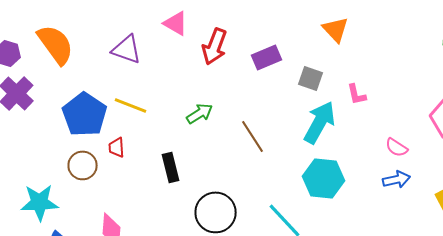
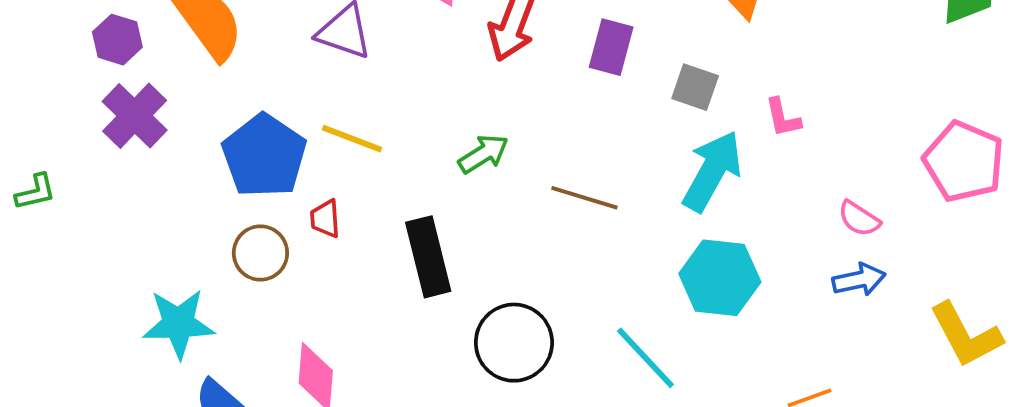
purple rectangle: (267, 57) -> (611, 47), turned -52
brown line: (253, 136) -> (584, 198), turned -40
black rectangle: (171, 167) -> (428, 257), size x1.4

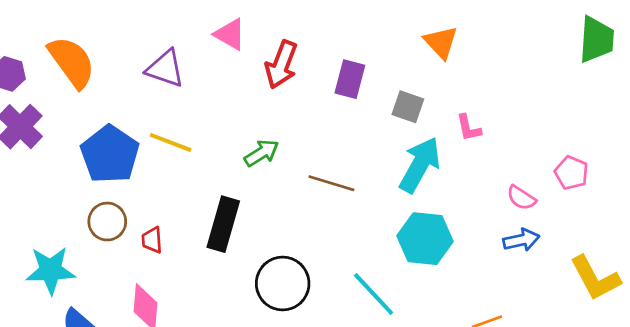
pink pentagon: (964, 162) -> (571, 173), moved, size x0.6
red trapezoid: (325, 219) -> (152, 240), moved
black rectangle: (428, 257) -> (223, 224), turned 30

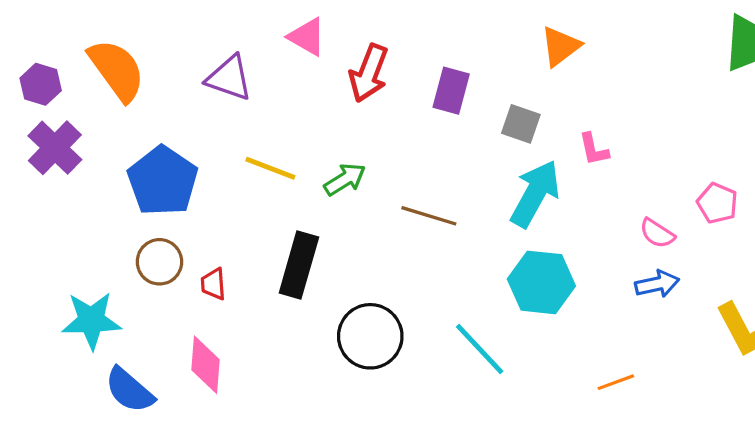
orange triangle: (441, 42) -> (560, 46), turned 36
yellow line: (171, 142) -> (270, 168), moved

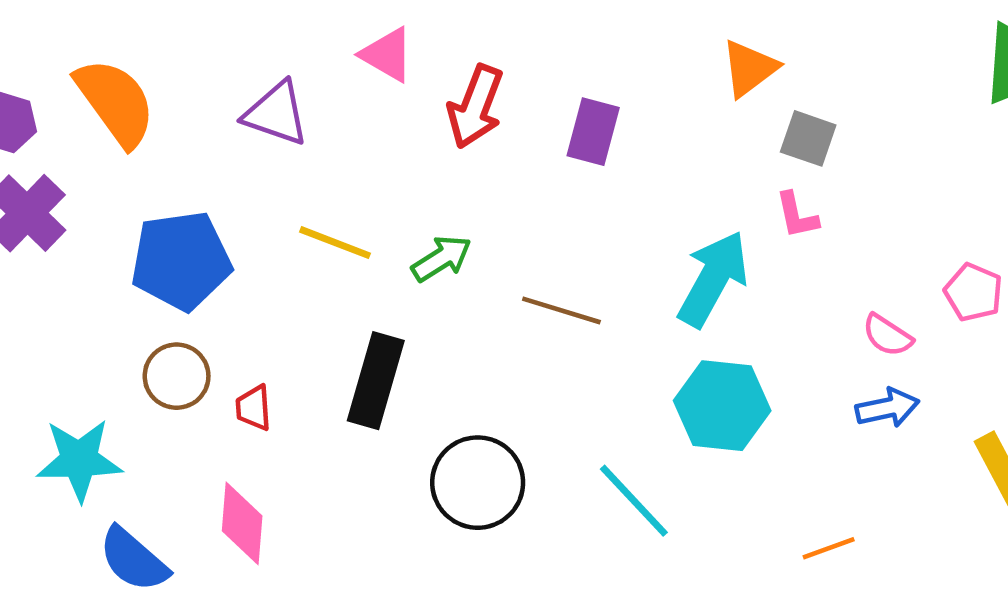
gray square: (521, 124) -> (808, 138), moved
blue pentagon: (163, 181) -> (181, 261), turned 30

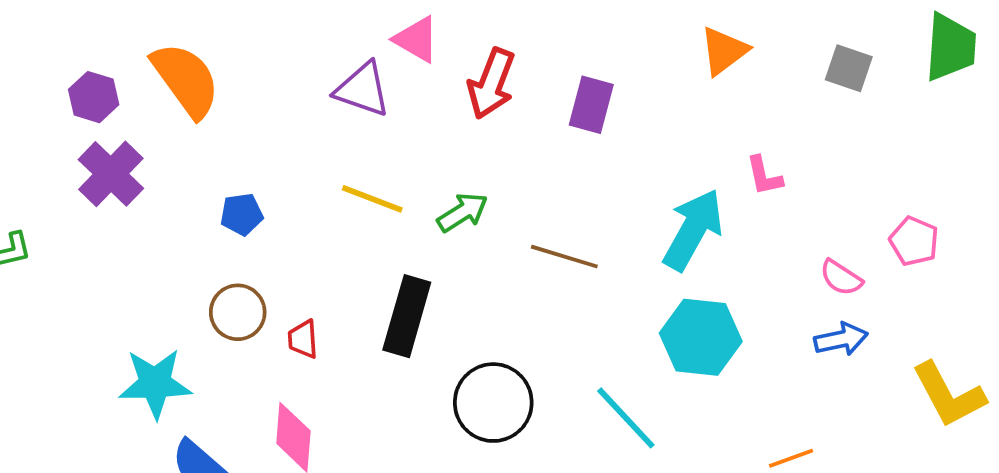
purple triangle: (276, 114) -> (363, 89), moved
gray square: (808, 138) -> (849, 68), moved
blue pentagon: (181, 261) -> (242, 214), size x0.5

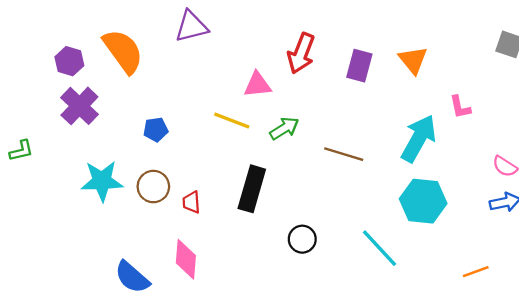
pink triangle: (416, 39) -> (257, 85), moved, turned -36
orange triangle: (724, 51) -> (413, 60), moved, turned -32
purple triangle: (363, 89) -> (191, 26), moved, turned -33
cyan star: (155, 383) -> (102, 181), moved
black circle: (493, 403) -> (302, 239), size x0.6

